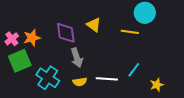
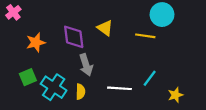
pink cross: (12, 39) -> (13, 12), moved
green square: (20, 61) -> (28, 77), moved, size x0.7
yellow semicircle: (80, 82) -> (80, 92), moved, turned -80

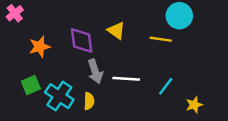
white line: (120, 88) -> (126, 79), moved

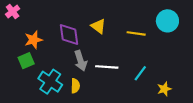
cyan circle: (179, 16) -> (167, 21), moved
green square: (31, 85) -> (26, 61), moved

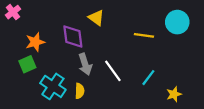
yellow triangle: (98, 26) -> (96, 18), moved
white line: (107, 67) -> (113, 71), turned 50

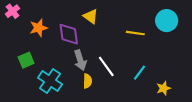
orange star: (35, 42) -> (39, 28), moved
yellow semicircle: (80, 91) -> (87, 81), moved

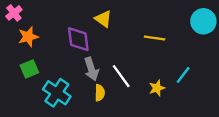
cyan circle: (167, 21) -> (203, 21), moved
orange star: (39, 28) -> (28, 37), moved
cyan line: (140, 73) -> (183, 75), moved
yellow star: (163, 88) -> (157, 88), moved

